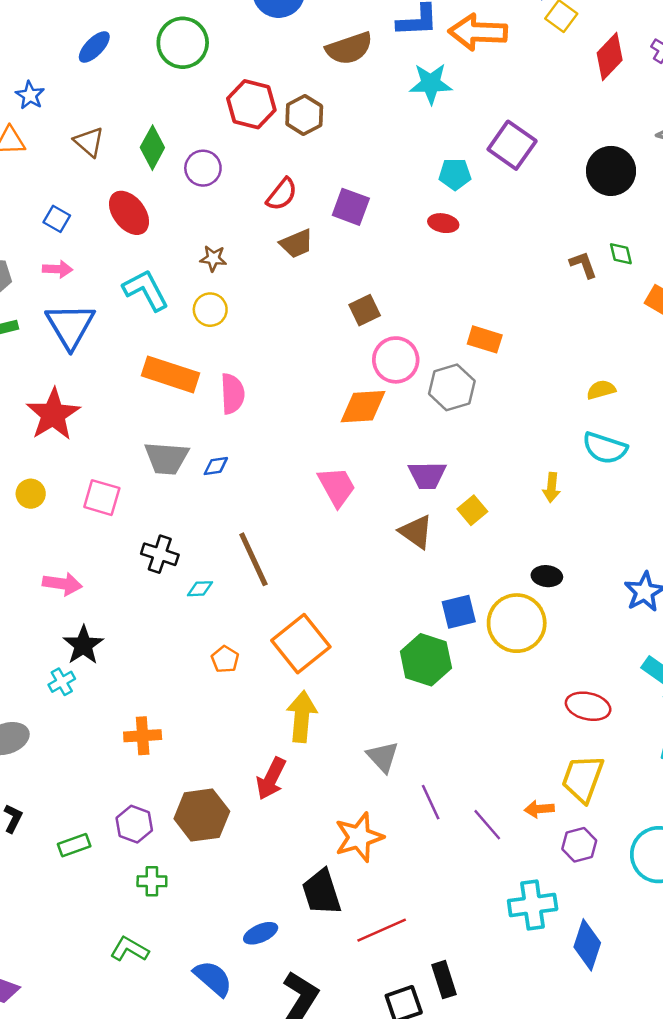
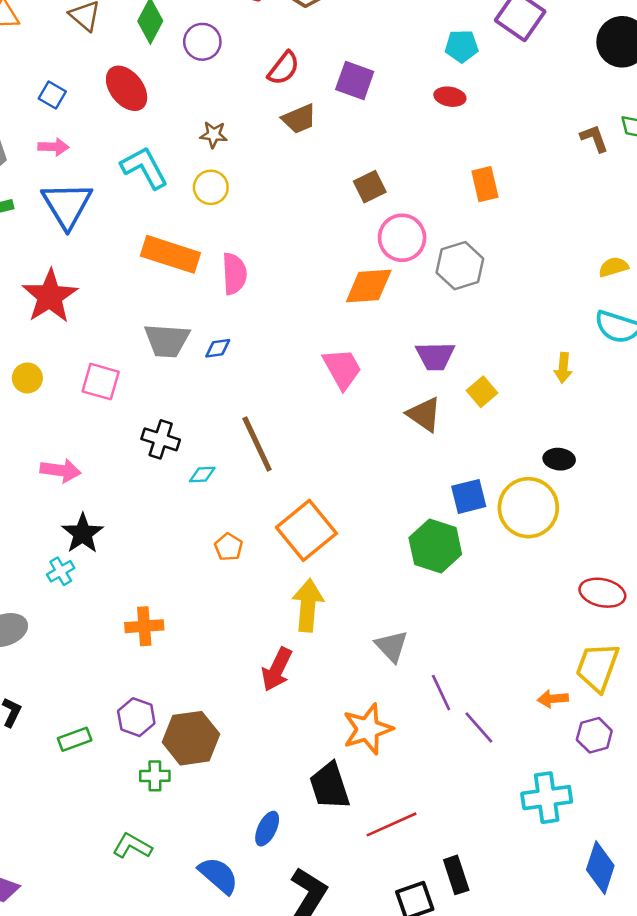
orange rectangle: (485, 339) -> (485, 184), moved, turned 60
brown hexagon: (202, 815) -> (191, 738), moved
purple line: (487, 825) -> (479, 727), moved
blue ellipse: (261, 933) -> (267, 829), turned -40
blue diamond: (587, 945) -> (600, 868), moved

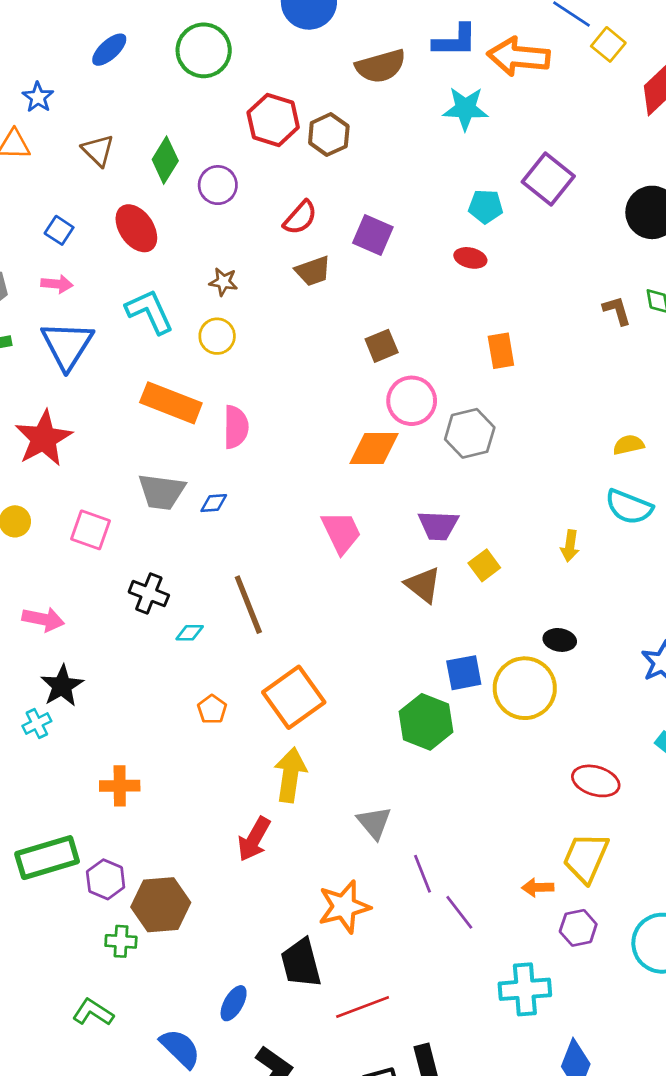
green rectangle: (75, 739) -> (47, 858), moved, size x1.8

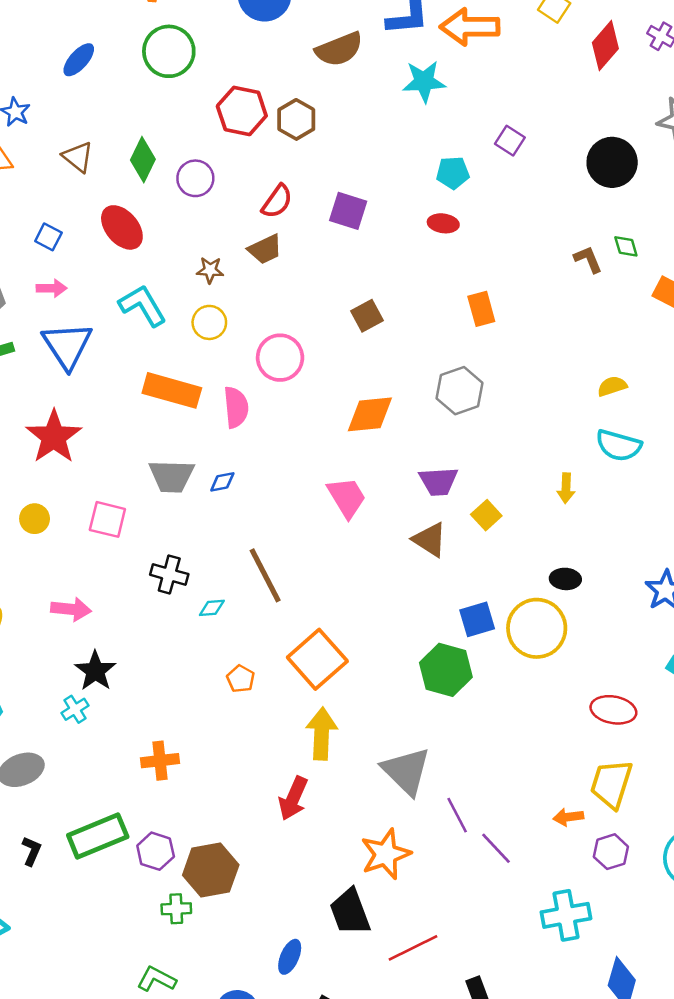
purple square: (548, 179) -> (510, 141), size x0.6
brown trapezoid: (313, 271) -> (265, 249), moved
pink circle: (412, 401) -> (280, 358), moved
gray triangle: (374, 823) -> (406, 771), size x1.5

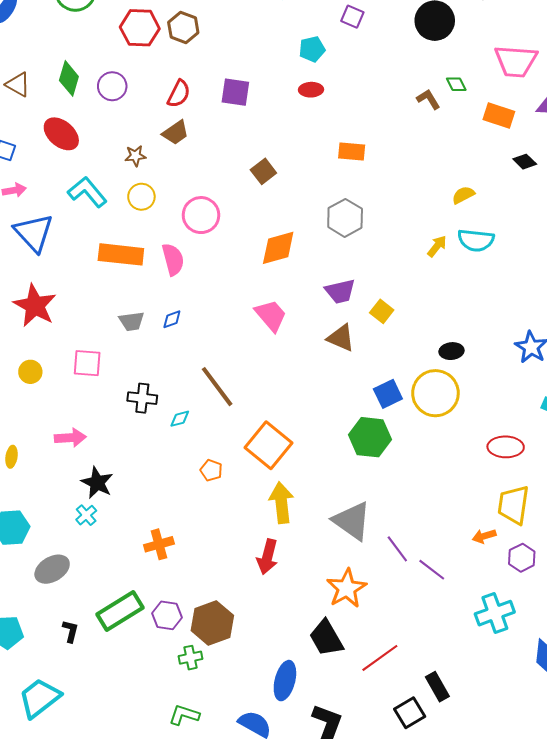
orange rectangle: (481, 309) -> (352, 151), turned -60
gray trapezoid: (172, 476) -> (132, 321), size x0.7
yellow arrow: (566, 488) -> (437, 246), moved, turned -135
blue ellipse: (290, 957) -> (285, 681), size x1.4

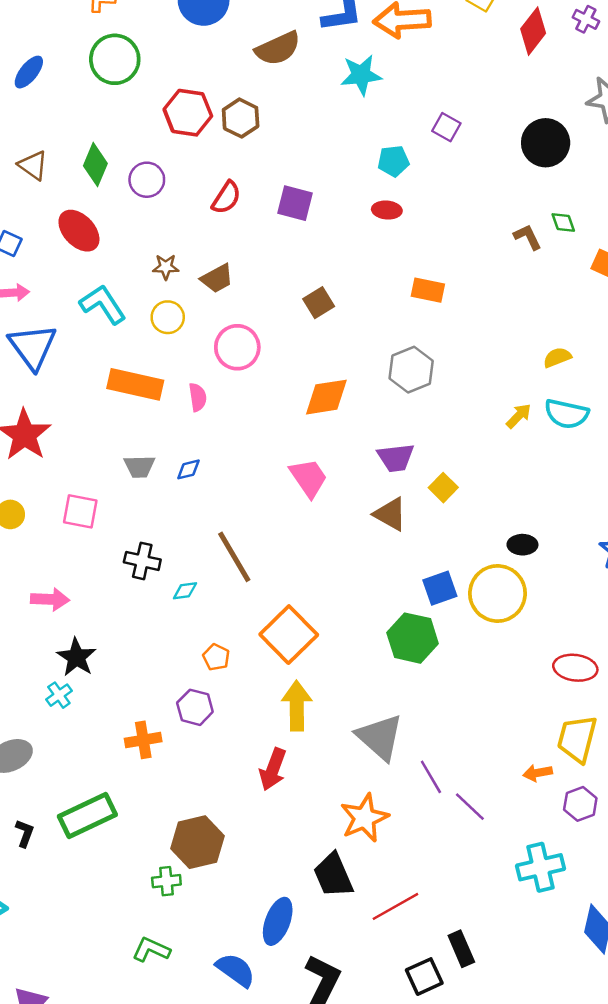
brown trapezoid: (176, 133) -> (217, 278), moved
pink semicircle: (173, 259) -> (198, 397), size x0.7
purple hexagon: (167, 615) -> (195, 707), moved

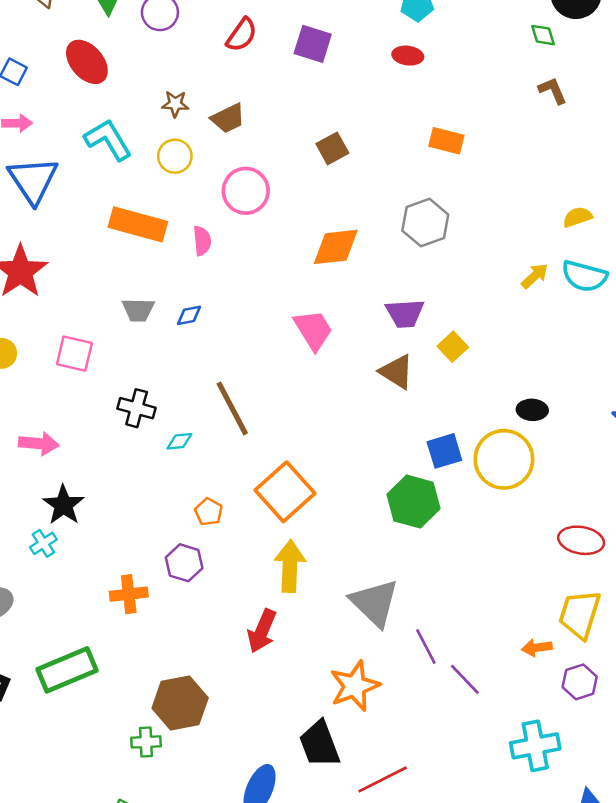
green diamond: (563, 223) -> (543, 35), moved

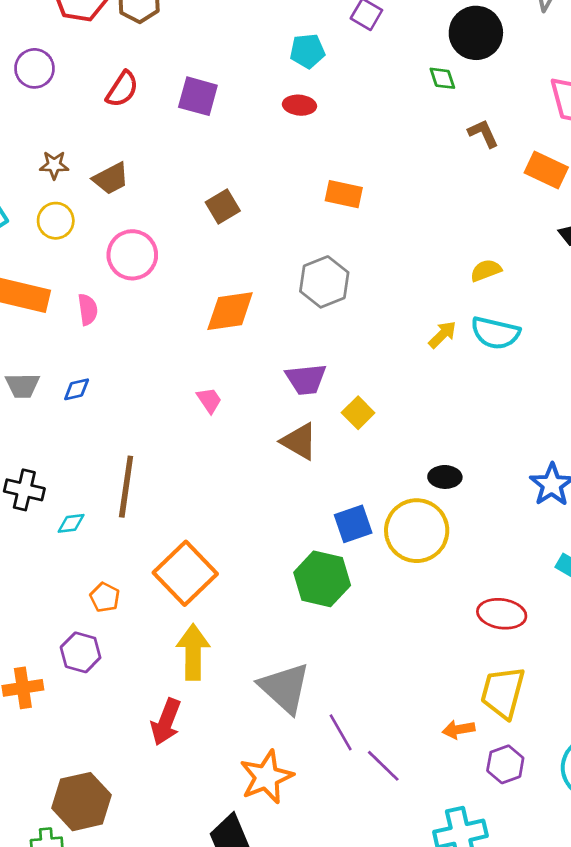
brown L-shape: (553, 90) -> (483, 133), moved
pink trapezoid: (313, 330) -> (209, 400), size x0.6
brown line: (232, 408) -> (126, 487), turned 38

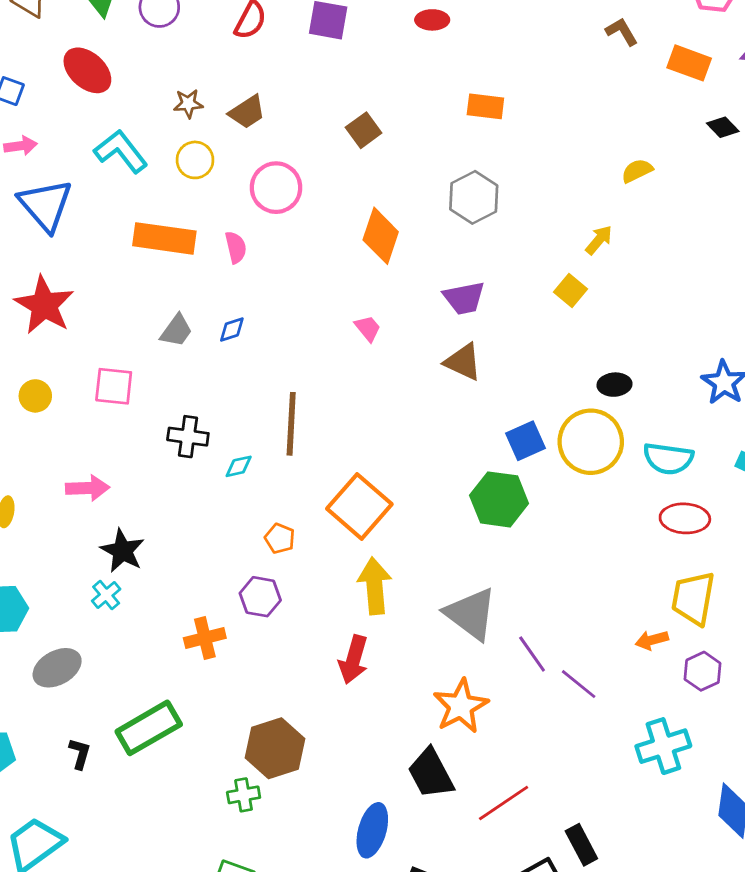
orange diamond: (230, 311) -> (381, 236), turned -58
cyan semicircle: (495, 333) -> (668, 459), moved
gray trapezoid: (22, 385) -> (176, 331), turned -48
yellow square: (358, 413) -> (570, 291), moved

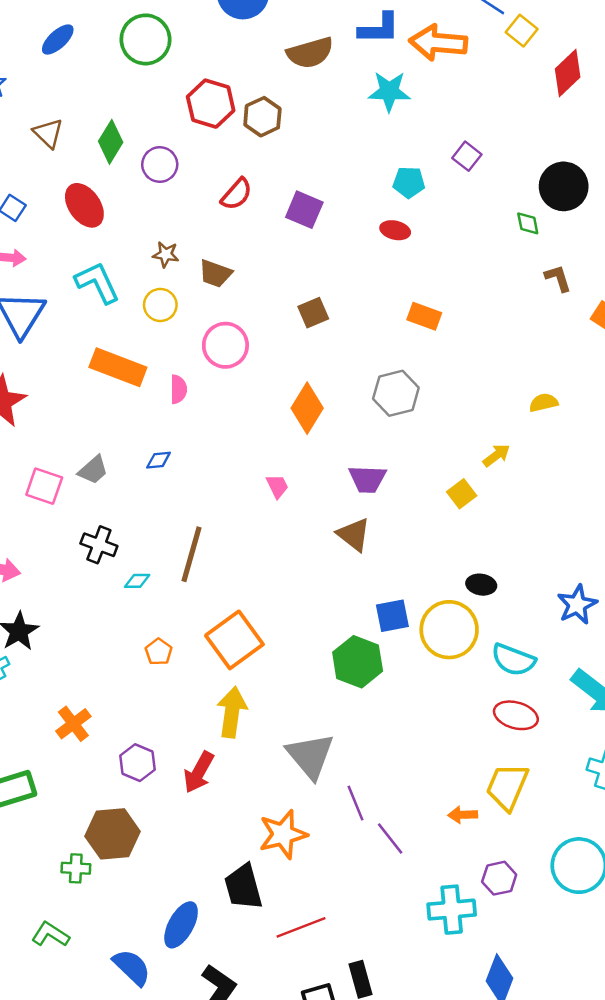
brown trapezoid: (247, 112) -> (215, 273), turned 40
gray trapezoid: (176, 331) -> (93, 470), moved
purple hexagon: (260, 597) -> (138, 763), moved
orange cross: (205, 638) -> (73, 724), turned -36
purple hexagon: (703, 671) -> (499, 878), moved

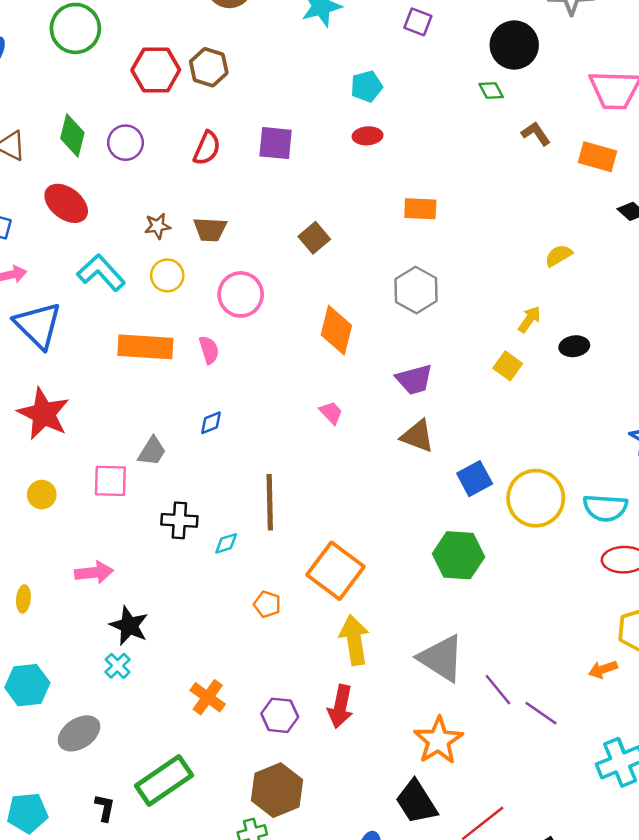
purple square: (467, 156) -> (418, 22), moved
black ellipse: (481, 585) -> (574, 346), moved
blue square: (392, 616) -> (475, 479), moved

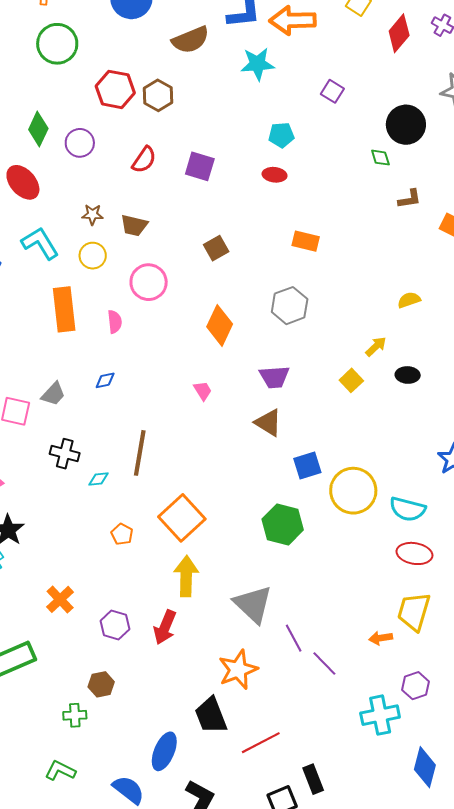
brown L-shape: (536, 134) -> (410, 199), turned 105
orange rectangle: (145, 347) -> (64, 309), turned 69
brown hexagon: (277, 790) -> (101, 684), size x0.6

